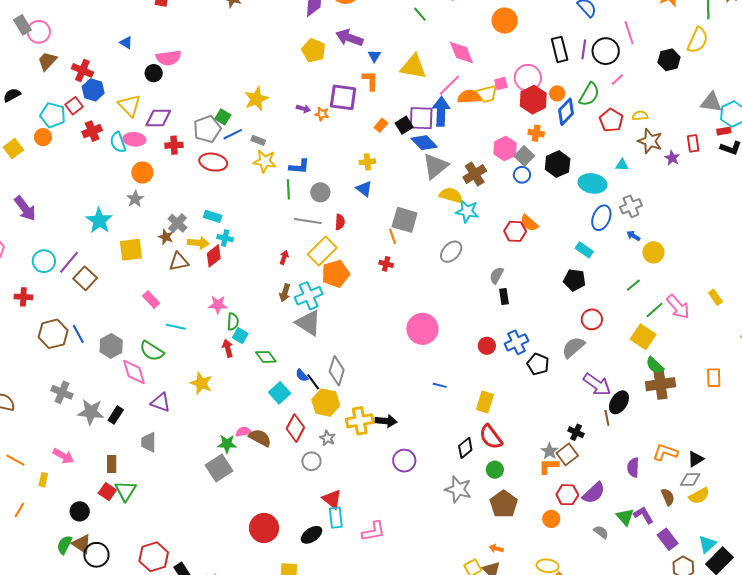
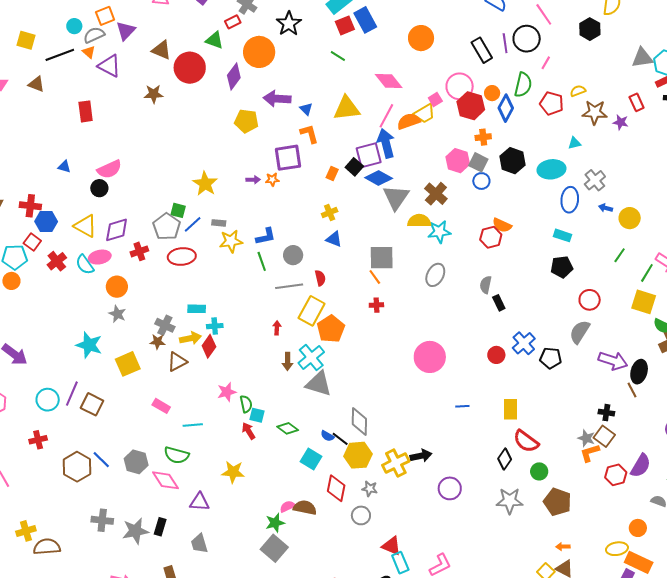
orange circle: (551, 519) -> (638, 528), moved

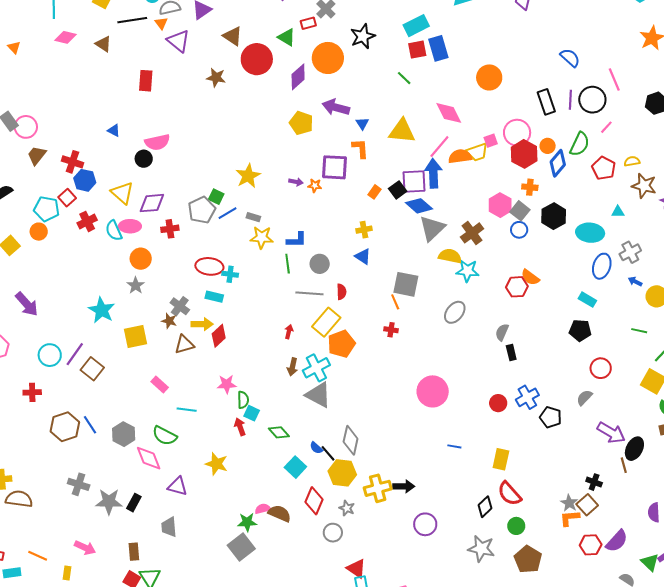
green line: (620, 255) -> (639, 331), turned 56
red ellipse: (182, 257) -> (209, 266), moved
cyan cross: (215, 326) -> (230, 274), moved
gray semicircle: (580, 332) -> (584, 398), size x0.7

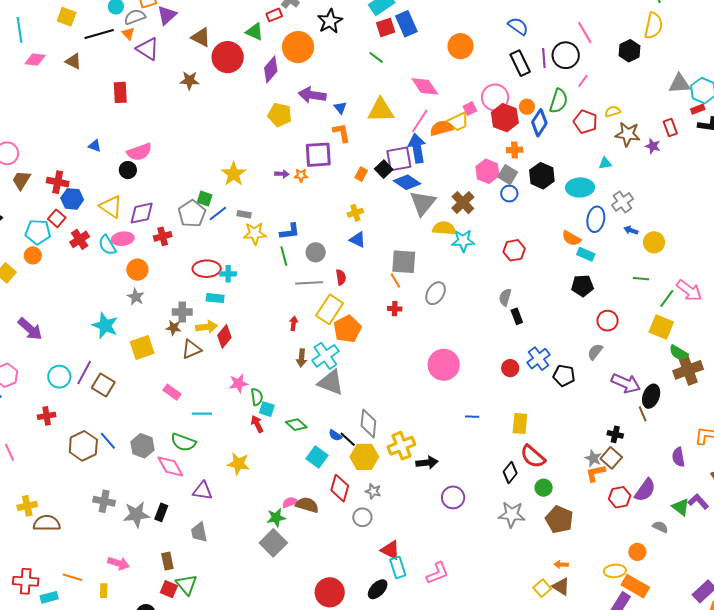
blue semicircle: (570, 58) -> (518, 26), moved
orange semicircle: (530, 277) -> (571, 238), moved
gray cross: (180, 306) -> (182, 312), turned -30
gray ellipse: (455, 312) -> (436, 293), moved
yellow cross: (378, 488) -> (401, 446), moved

